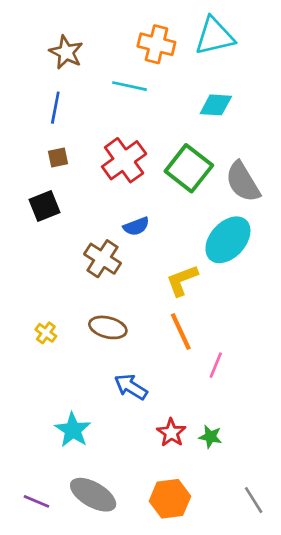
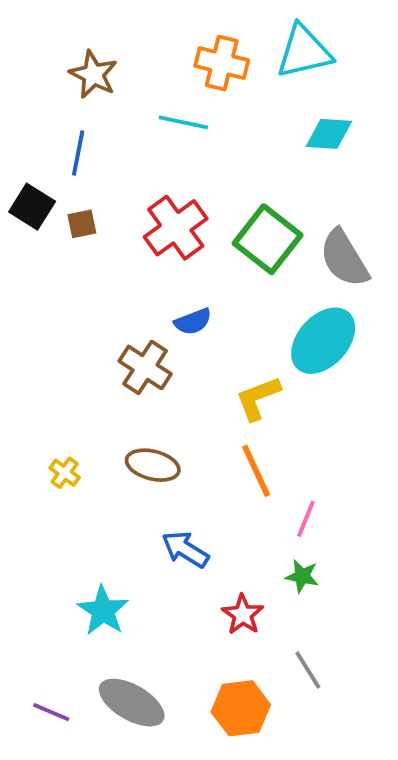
cyan diamond: (216, 105) -> (329, 134), moved
black square: (45, 206) -> (32, 207), moved, turned -36
green star: (210, 437) -> (302, 576), moved
gray line: (254, 500) -> (308, 670), moved

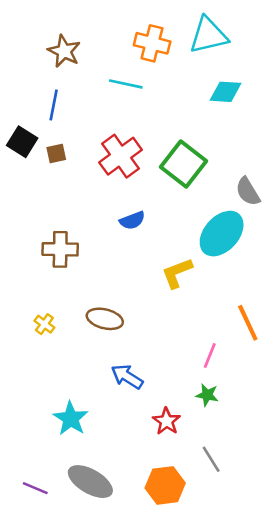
gray semicircle: (344, 258) -> (248, 192), moved, size x0.7
brown cross: (145, 367) -> (60, 249), moved, turned -32
orange line: (256, 471) -> (248, 323), moved

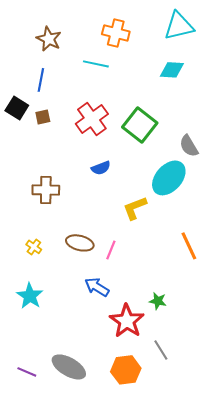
cyan triangle: (208, 35) -> (179, 26), moved
pink line: (210, 356) -> (111, 250), moved
cyan star: (71, 419) -> (30, 296), moved
red star: (166, 421) -> (127, 321), size x1.6

